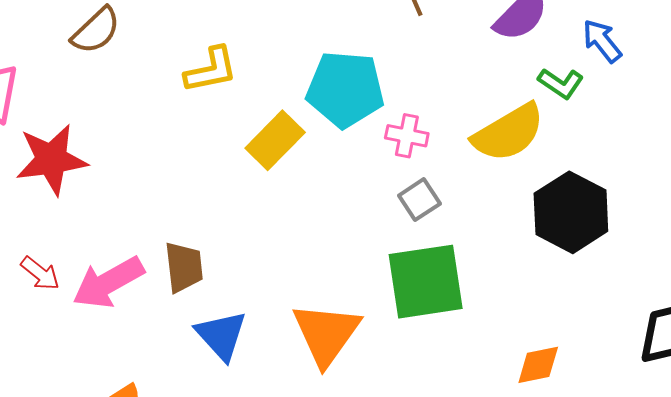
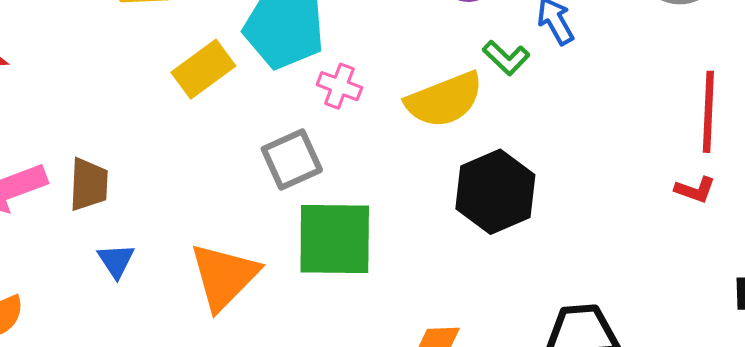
gray square: (419, 200) -> (292, 159), moved, size x1.4
blue triangle: (221, 335) -> (116, 261), size x0.7

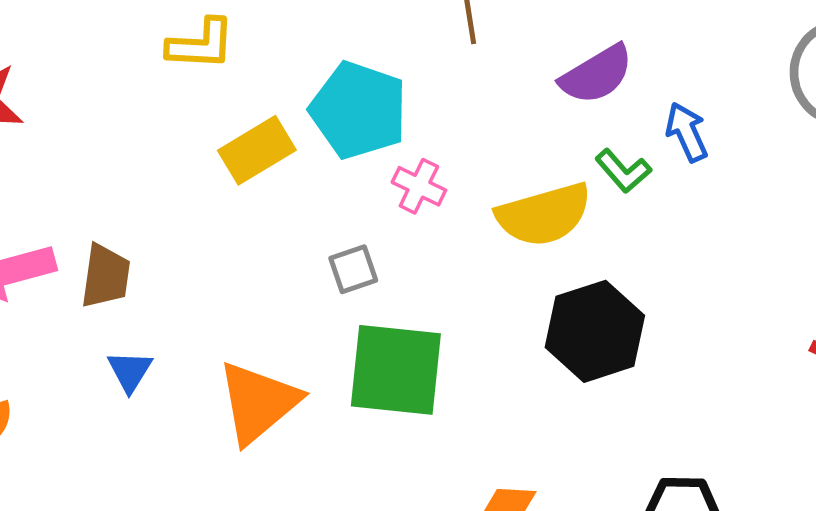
gray square: (292, 159) -> (353, 269), size x0.7

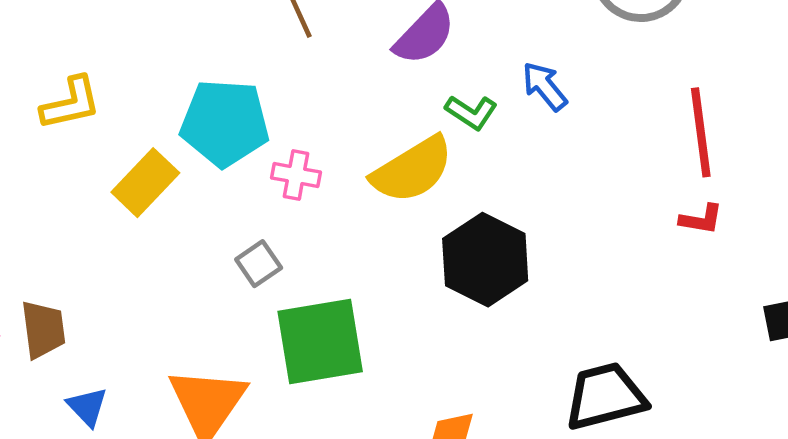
blue arrow: (687, 132) -> (545, 86), moved

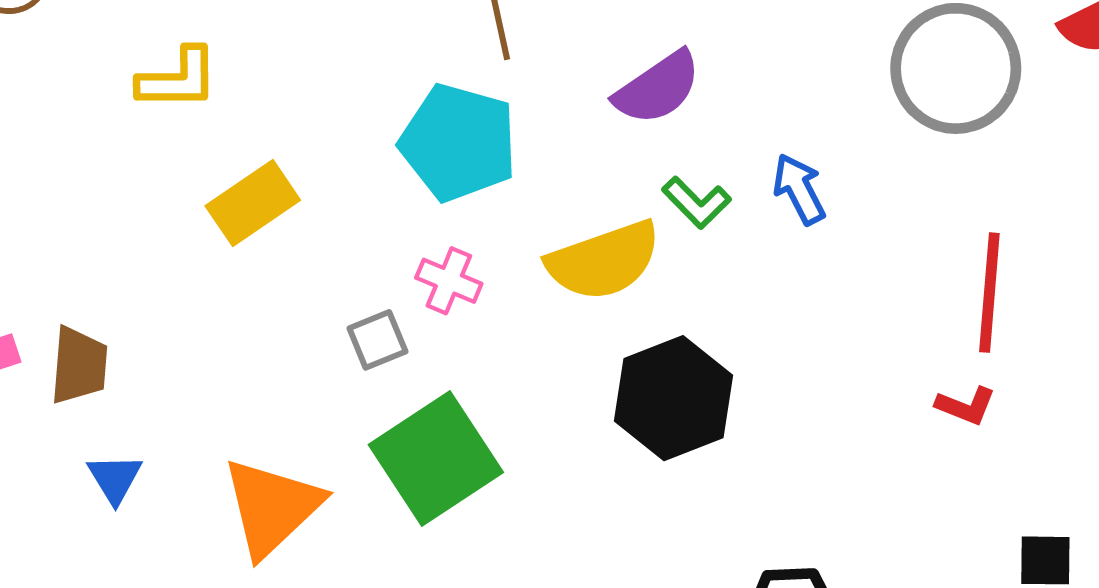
cyan pentagon: (225, 123) -> (458, 143), moved
pink cross: (296, 175) -> (449, 281), moved
green square: (320, 342) -> (436, 458), turned -36

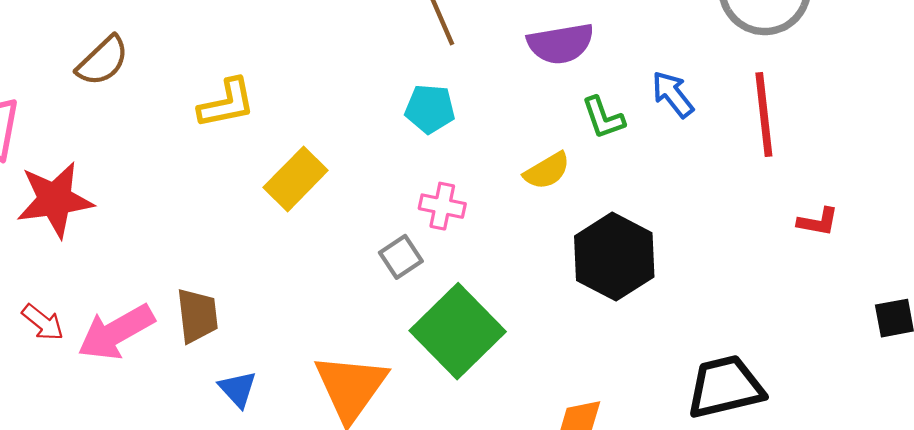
purple semicircle: (658, 88) -> (561, 44), turned 36
cyan pentagon: (458, 143) -> (430, 109), size x0.6
green L-shape: (696, 203) -> (603, 118), turned 36
yellow semicircle: (604, 261) -> (547, 171), size x0.6
red line: (989, 293) -> (764, 114), moved

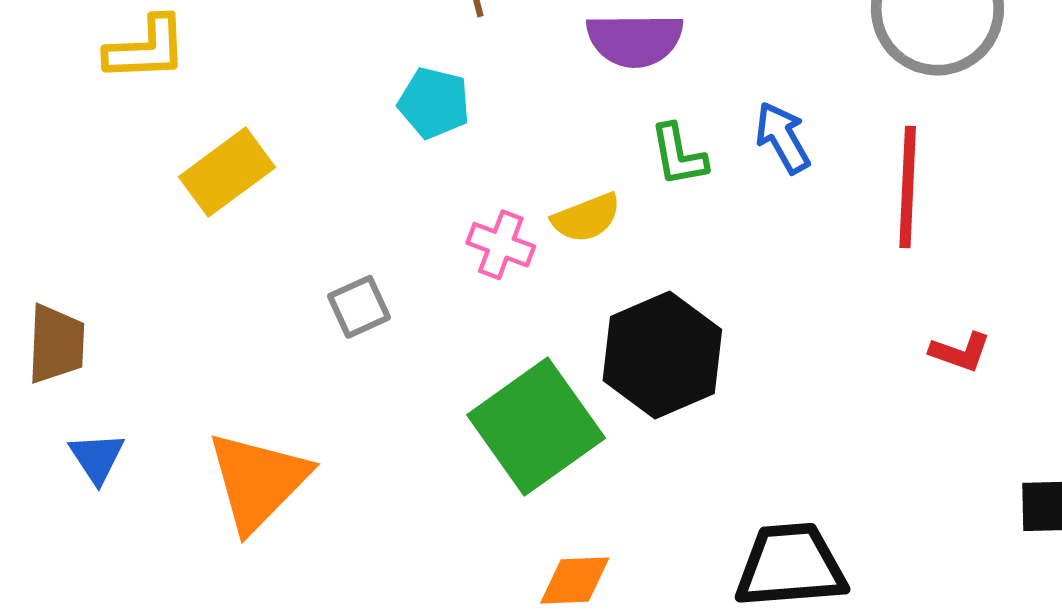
pink cross: (442, 206) -> (501, 245), moved
green square: (458, 331) -> (536, 427), moved

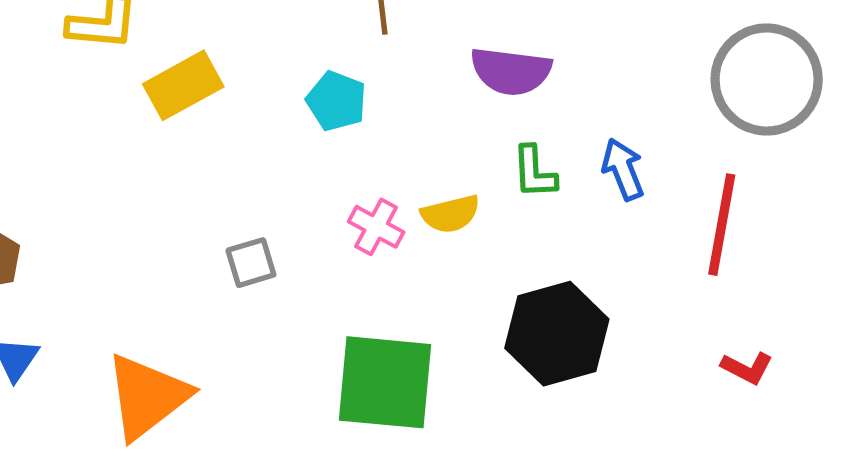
yellow rectangle: (227, 172) -> (183, 85), moved
black hexagon: (662, 355) -> (557, 334), moved
green square: (536, 427) -> (385, 382), turned 33

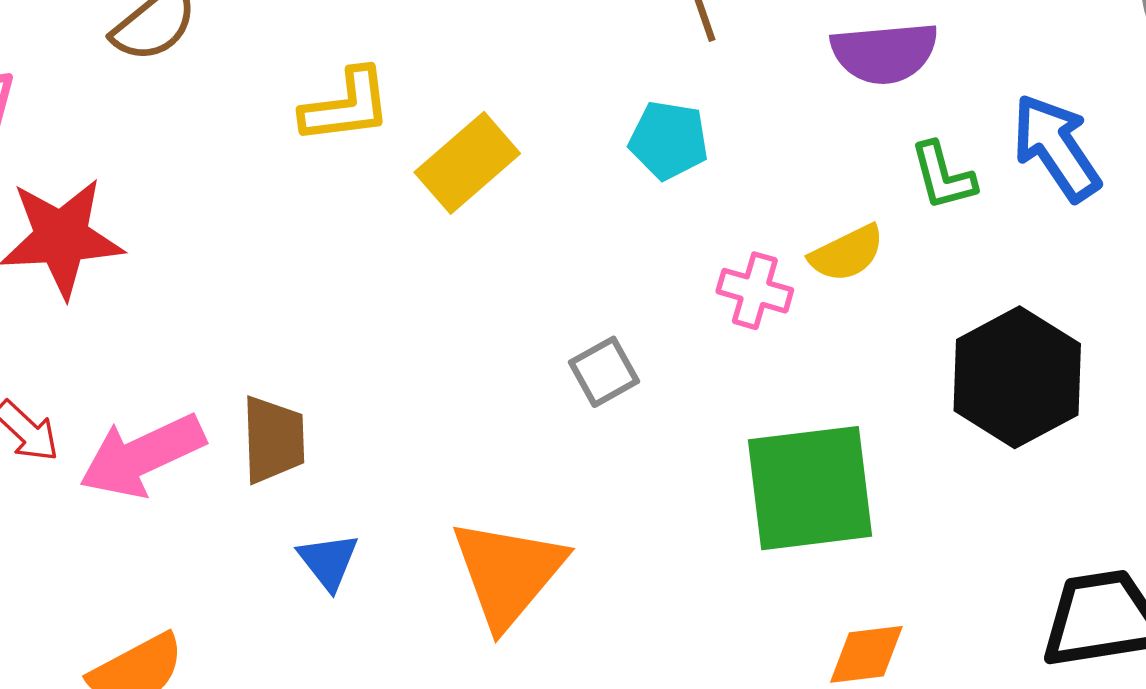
blue arrow: (623, 169) -> (1056, 147), size x1.4

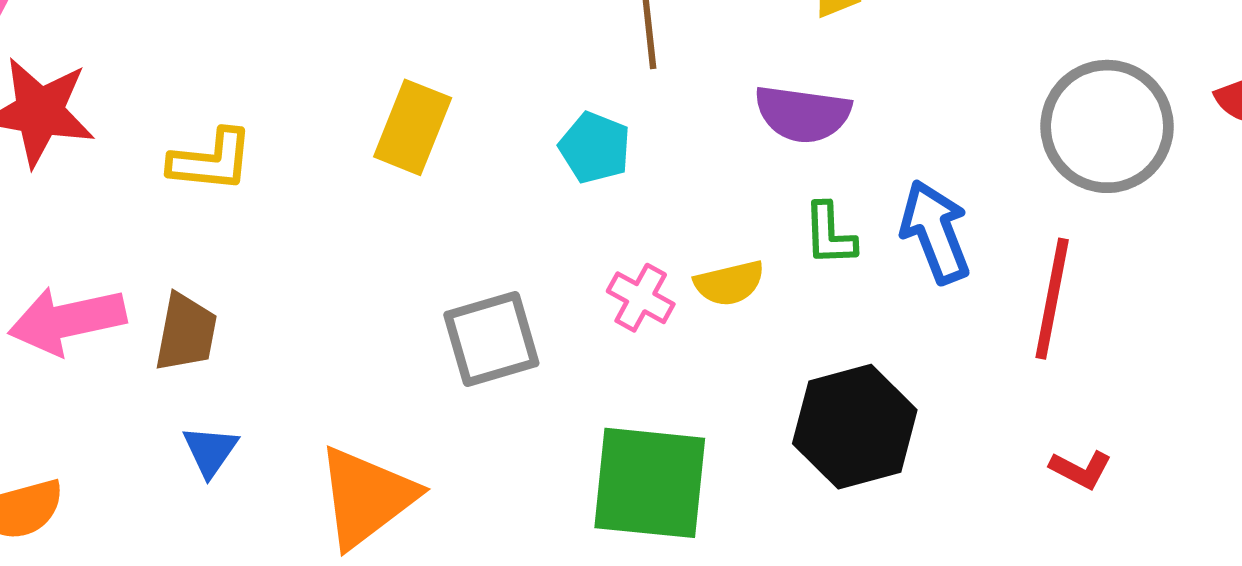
yellow L-shape: (346, 106) -> (211, 161), moved
yellow rectangle: (467, 163) -> (413, 127), turned -40
gray square: (604, 372) -> (491, 339), size x1.6

